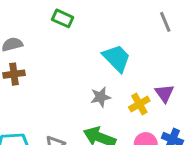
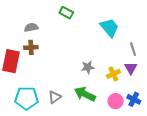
gray line: (165, 22) -> (133, 49), moved
cyan trapezoid: (117, 58) -> (109, 28), moved

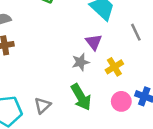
purple triangle: (131, 68) -> (94, 42), moved
green arrow: (85, 94) -> (81, 97), turned -140

